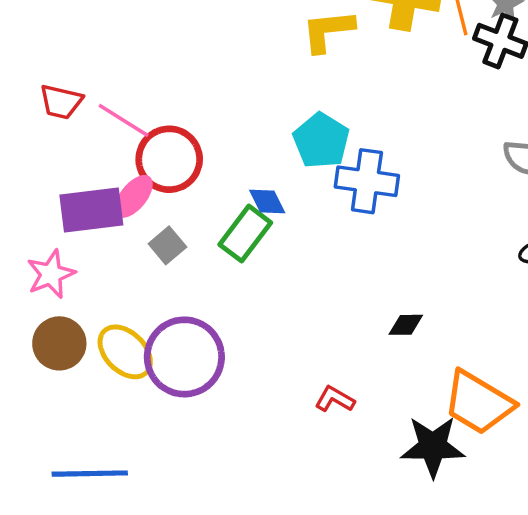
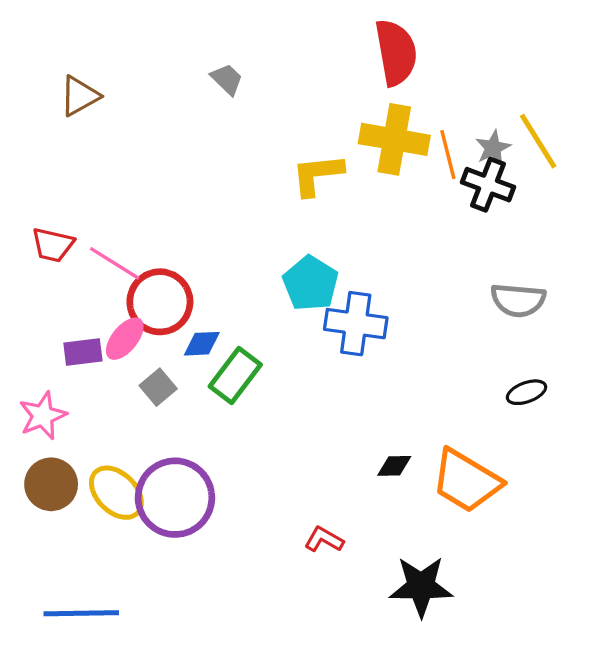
blue diamond: (267, 201) -> (202, 344), moved, turned -66
purple rectangle: (91, 210) -> (83, 352), size x0.6
orange trapezoid: (478, 403) -> (466, 481), moved

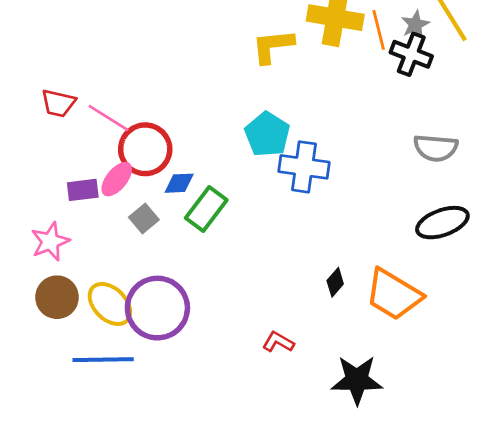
black ellipse: (526, 392) -> (442, 223), size x1.6
black diamond: (394, 466) -> (335, 282), turned -48
blue line: (81, 613) -> (103, 360), moved

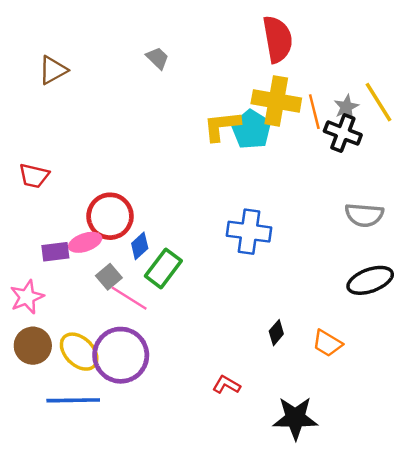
pink line: (109, 118) -> (129, 298), moved
cyan pentagon: (267, 134) -> (251, 129), moved
pink ellipse: (117, 179) -> (85, 242), turned 32
blue diamond: (179, 183) -> (140, 246), turned -40
orange trapezoid: (394, 294) -> (327, 343), size x0.6

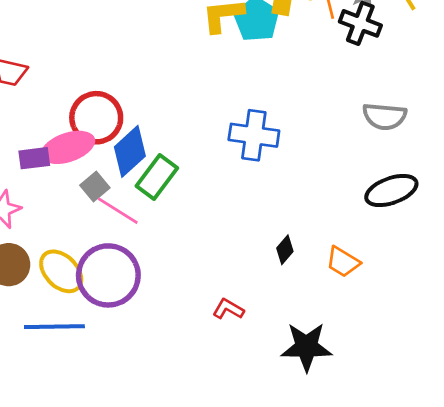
pink ellipse: (85, 242) -> (68, 147), size x1.4
blue diamond: (140, 246) -> (130, 151), size x1.6

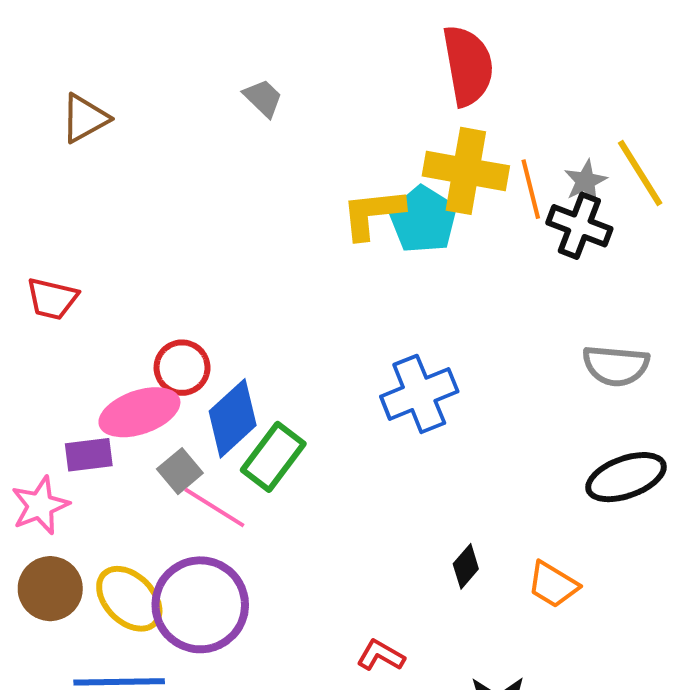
red circle: (96, 118) -> (182, 368), size x0.7
blue cross: (254, 135) -> (419, 394), turned -30
purple rectangle: (34, 158) -> (89, 455), moved

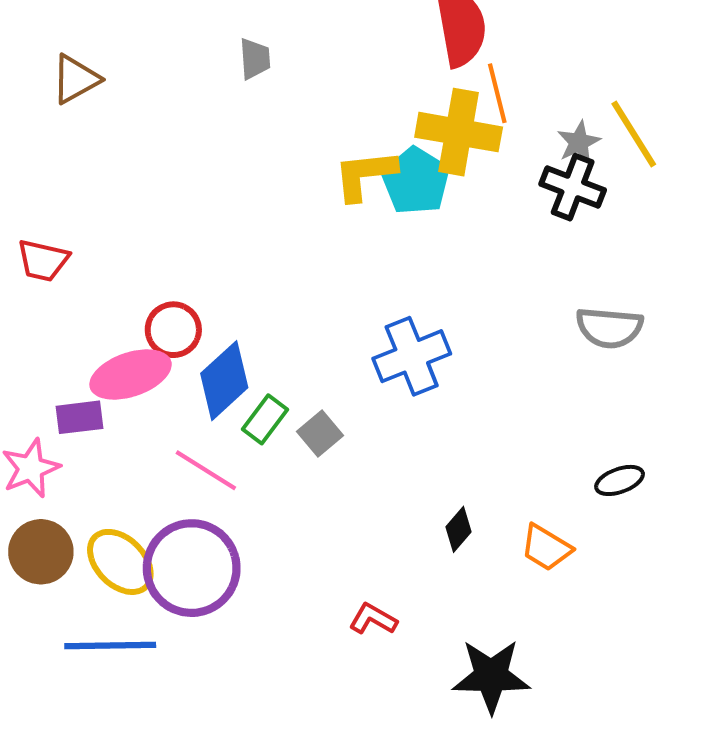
gray trapezoid: (263, 98) -> (255, 59), turned 42
orange line: (531, 189) -> (497, 93), moved
green rectangle: (273, 457) -> (265, 419), size x0.7
gray square: (180, 471) -> (320, 434), moved
black ellipse: (626, 477) -> (620, 480), moved, size x0.6

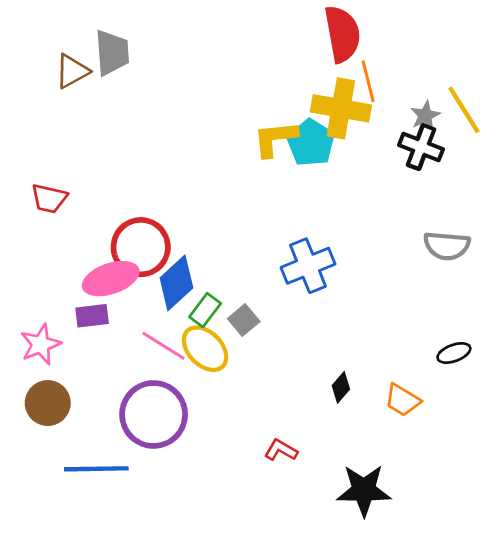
gray trapezoid: (255, 59) -> (112, 53), moved, size x1.6
red circle: (173, 330) -> (141, 247), size x1.5
purple rectangle: (80, 417) -> (92, 316), moved
yellow ellipse: (120, 562) -> (205, 349), moved

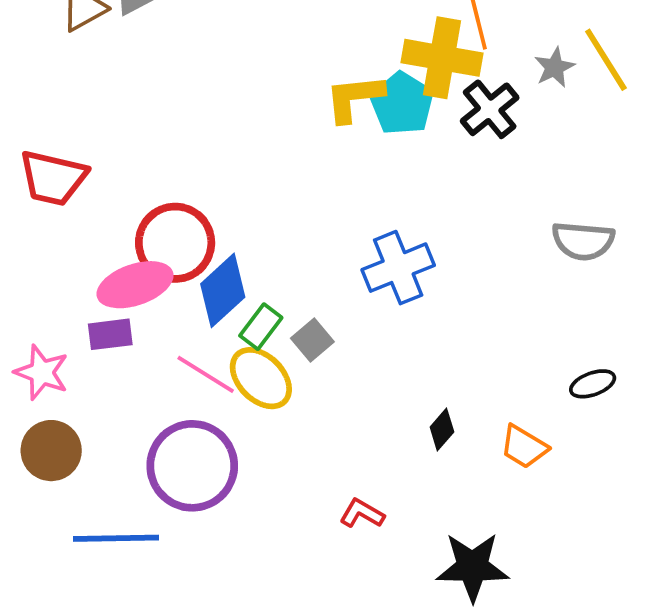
black cross: (421, 147) -> (490, 109), moved, turned 30
red trapezoid: (49, 199) -> (53, 178), size x1.4
pink star: (41, 344) -> (42, 372), turned -30

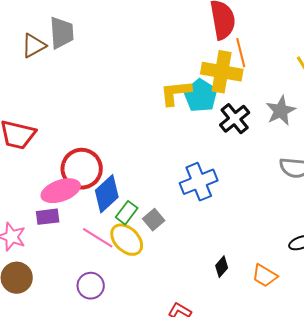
gray star: (554, 67) -> (281, 111), moved, size x1.4
black cross: (490, 109) -> (235, 119), moved
purple circle: (192, 466) -> (91, 286), size x0.6

